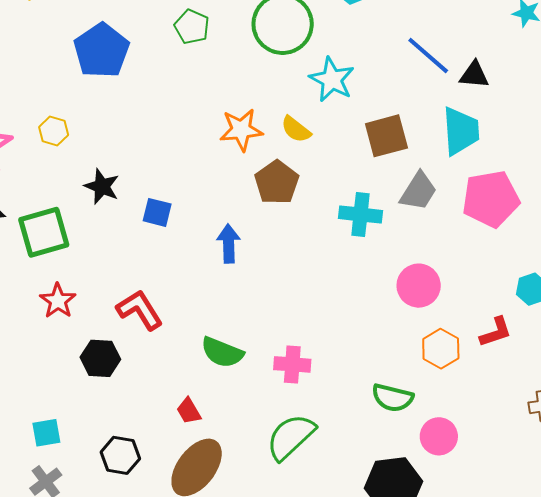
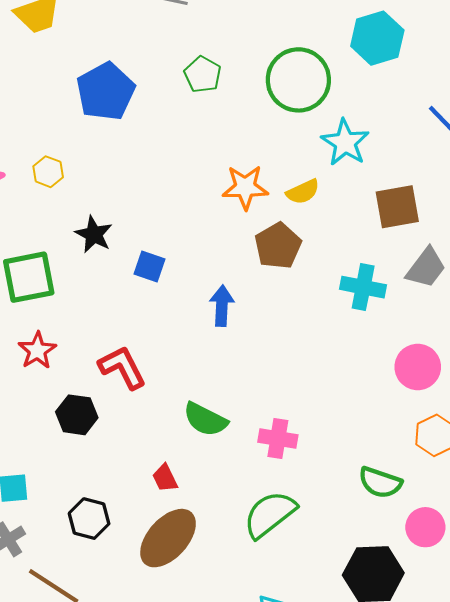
yellow semicircle: (296, 129) -> (303, 192), turned -68

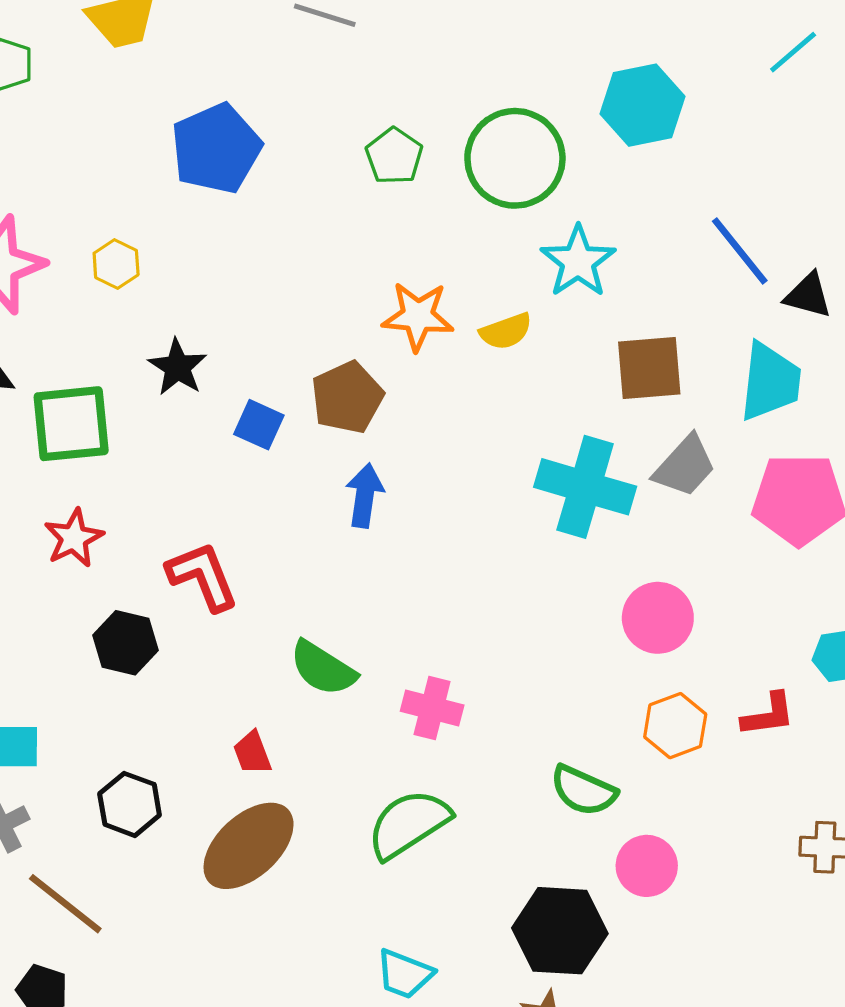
green pentagon: (203, 75) -> (394, 156), moved
brown pentagon: (278, 246) -> (347, 397), moved
cyan cross: (363, 287) -> (585, 487), size x1.4

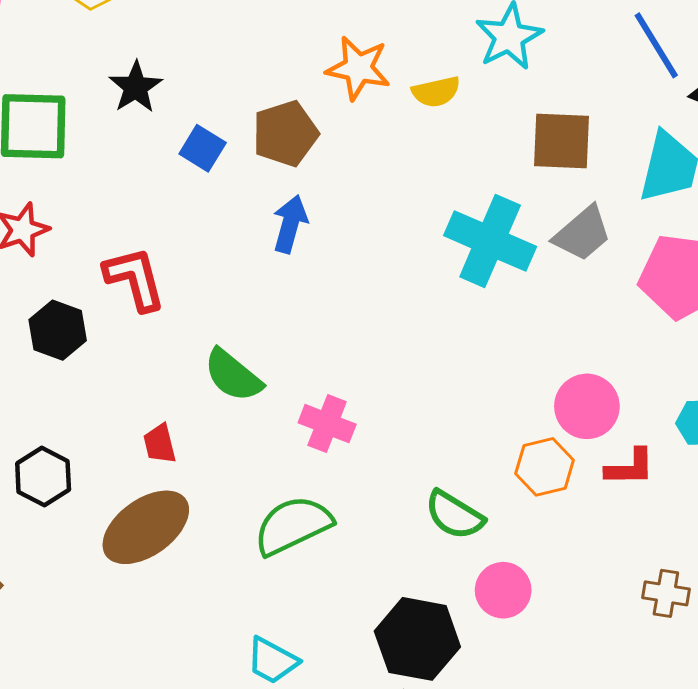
pink circle: (658, 618) -> (587, 406), moved

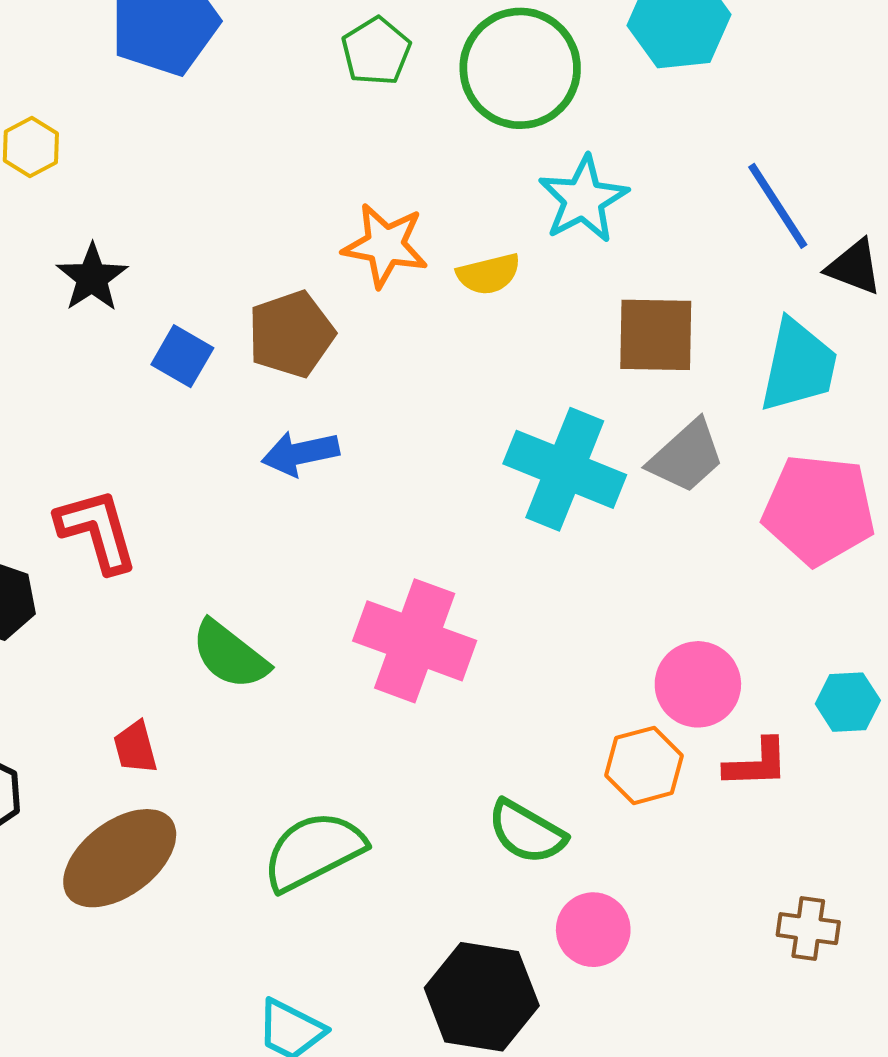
blue arrow: (290, 224) -> (300, 453), turned -116
pink cross: (327, 424) -> (415, 641), moved, size x1.6

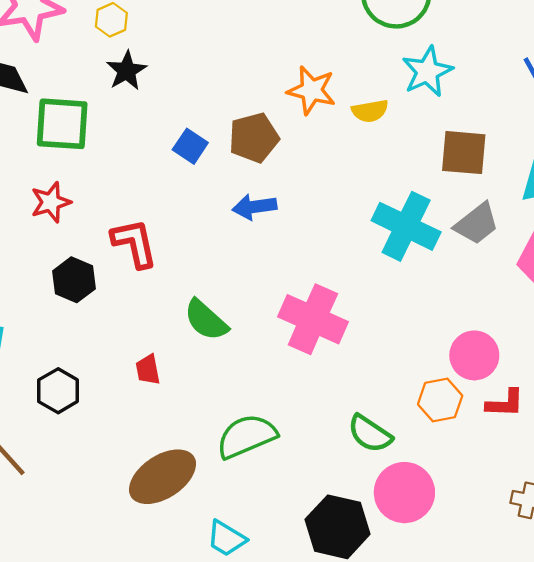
black star: (92, 278) -> (127, 71), moved
brown ellipse: (120, 858) -> (163, 477), moved
pink circle: (593, 930) -> (404, 493), size x1.4

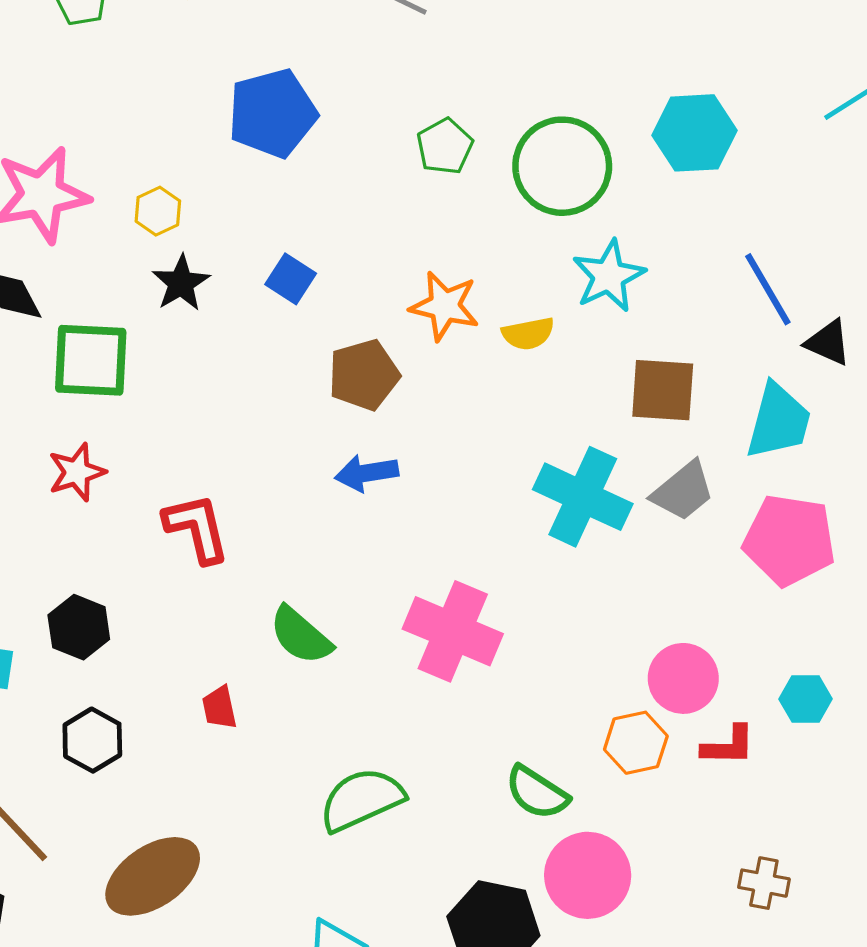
blue square: (190, 146) -> (291, 279), moved
black hexagon: (74, 280) -> (79, 627), moved
brown ellipse: (163, 477) -> (153, 876), moved

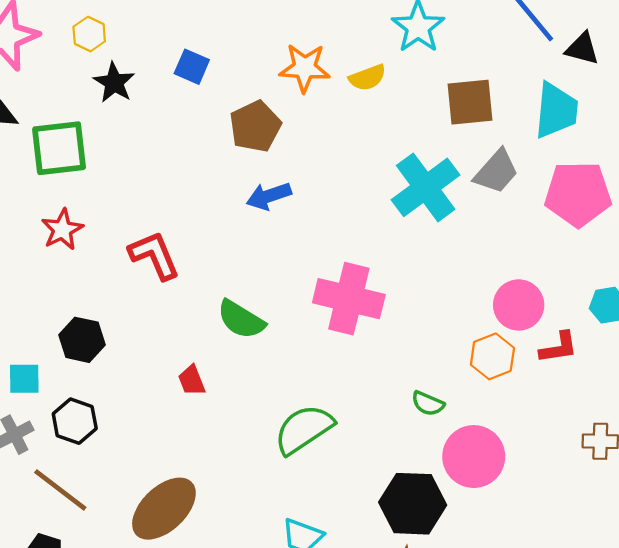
cyan cross: (583, 497) -> (426, 187), turned 38
black hexagon: (92, 740) -> (75, 421), moved
green semicircle: (537, 793) -> (428, 404), size x0.7

